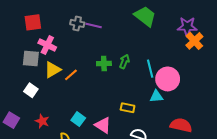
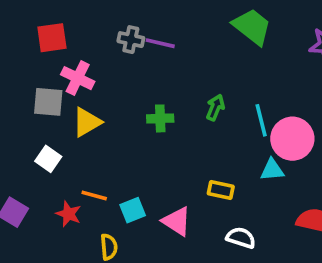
green cross: (104, 64) -> (160, 118), moved
orange line: (71, 75) -> (94, 196), moved, turned 56
cyan square: (78, 119) -> (133, 210), turned 32

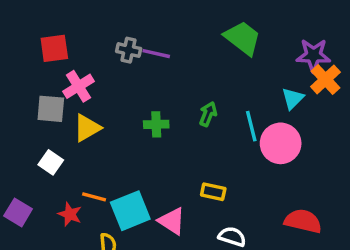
pink cross: (78, 78) -> (78, 86), turned 32
cyan triangle: (272, 170) -> (293, 98), moved, turned -40
cyan square: (133, 210) -> (130, 211), size x1.6

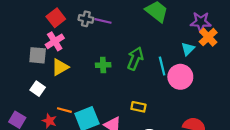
red square: (54, 48) -> (56, 18), moved, turned -30
green arrow: (208, 114) -> (135, 59), size x1.5

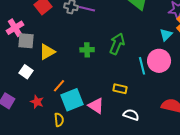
pink cross: (55, 41) -> (15, 28), moved
cyan line: (162, 66) -> (142, 66), moved
orange line: (64, 110) -> (59, 86), moved, turned -64

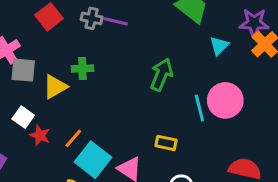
cyan triangle: (166, 35) -> (219, 46), moved
green cross: (87, 50) -> (82, 69), moved
cyan square: (72, 100) -> (93, 160), turned -30
red star: (37, 102) -> (40, 135), moved

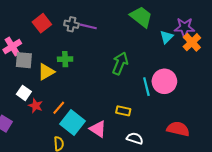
cyan triangle: (219, 46) -> (167, 37), moved

